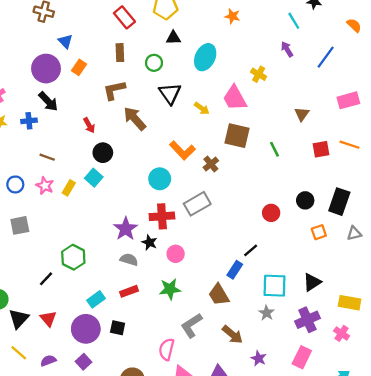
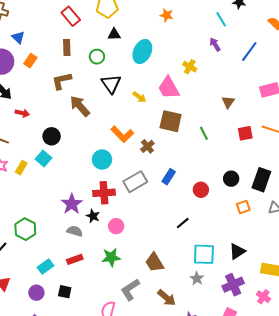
red arrow: (89, 125) -> (22, 113), moved, turned -48
blue rectangle: (235, 270) -> (169, 177), moved
purple circle: (86, 329) -> (36, 293), size x0.6

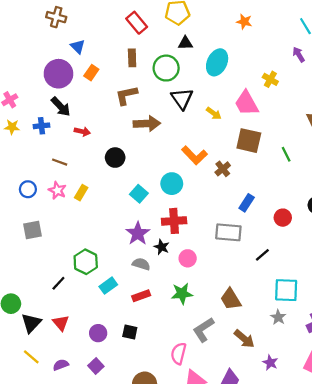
green circle: (97, 57) -> (166, 68), size x1.5
brown arrow: (80, 106) -> (147, 124), turned 130
cyan square: (43, 158) -> (139, 194), moved
gray rectangle: (135, 182) -> (228, 232), moved, turned 35
cyan rectangle: (46, 266) -> (108, 286), moved

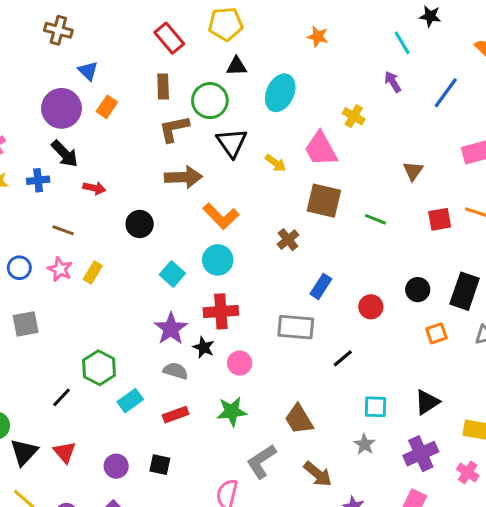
brown L-shape: (126, 95) -> (174, 129), moved
green line: (286, 154) -> (376, 219), turned -42
orange L-shape: (194, 155) -> (221, 216), moved
cyan square: (286, 290) -> (376, 407), size x0.7

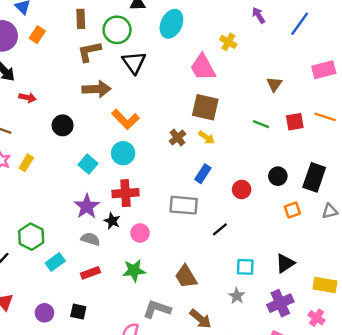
yellow arrow: (276, 163) -> (207, 137), moved
green line: (376, 219) -> (261, 124), moved
gray L-shape: (261, 461) -> (157, 309), turned 52

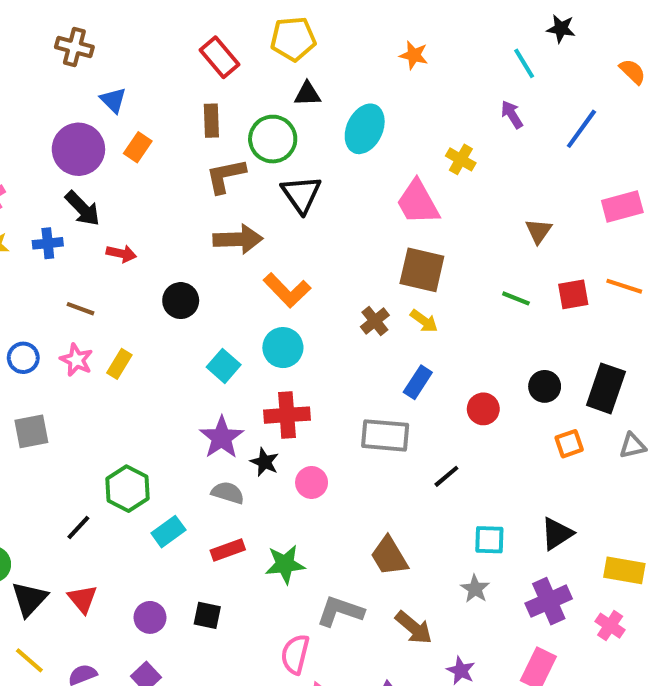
green star: (134, 270) -> (285, 564), moved

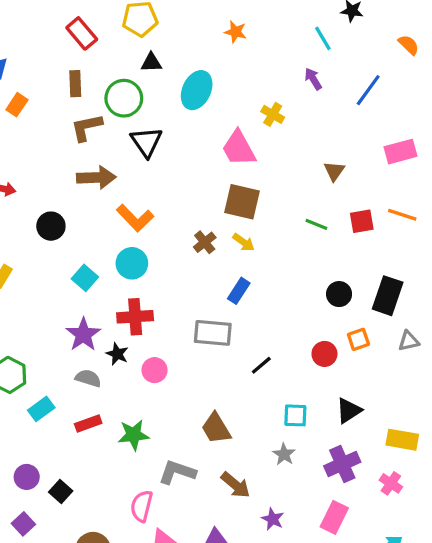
red circle: (483, 409) -> (324, 354), moved
black square: (207, 615) -> (61, 492), moved, turned 30

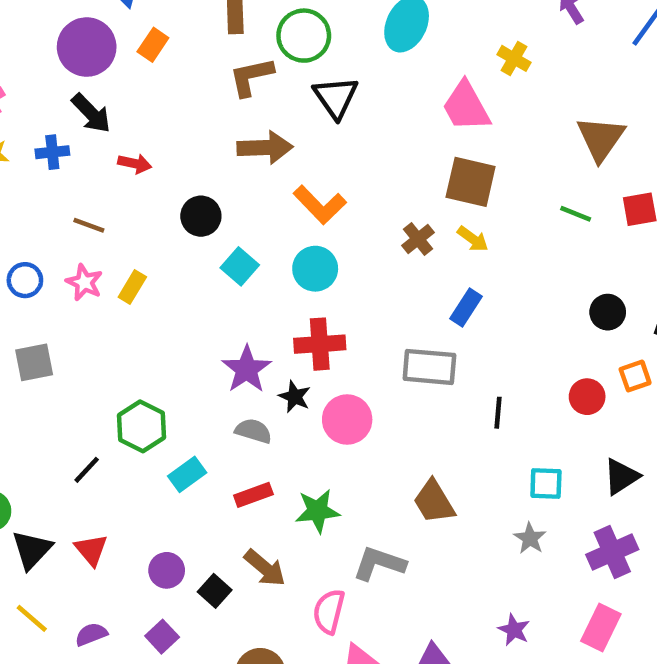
brown triangle: (334, 171) -> (601, 138), size x1.6
cyan square: (85, 278) -> (240, 266), moved
black line: (261, 365) -> (498, 413), turned -45
pink circle: (155, 370) -> (347, 420), size x1.4
brown arrow: (235, 485) -> (265, 568), moved

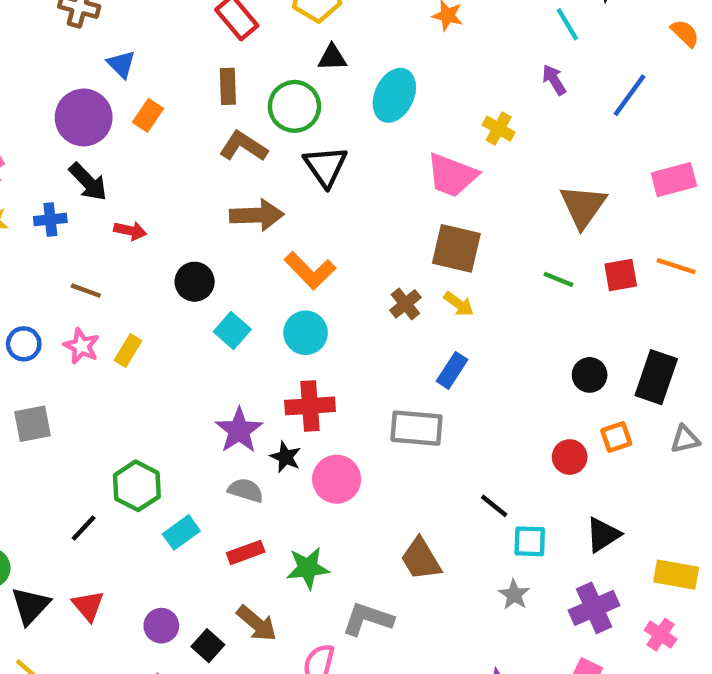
brown L-shape: (251, 77) -> (243, 146), turned 45
pink trapezoid: (466, 106) -> (452, 175), turned -40
black line: (498, 413) -> (494, 506), moved, turned -56

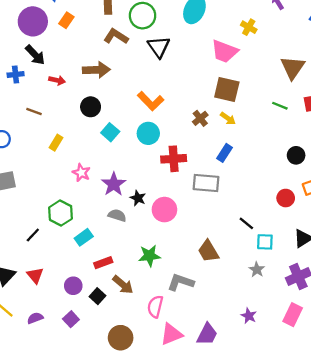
brown arrow: (257, 215) -> (96, 70), moved
pink star: (81, 346) -> (81, 173), moved
red cross: (310, 406) -> (174, 159), moved
red rectangle: (246, 552) -> (103, 263), moved

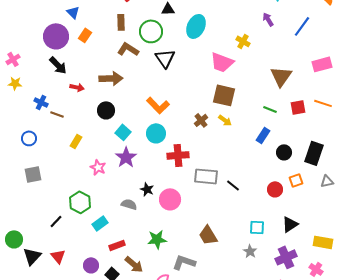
blue cross: (16, 74) -> (41, 102), moved, turned 32
blue rectangle: (224, 153) -> (263, 135), moved
purple star: (114, 184) -> (126, 157), moved
black line: (246, 223) -> (233, 185), moved

